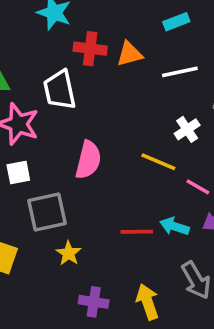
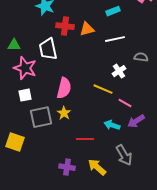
red line: (137, 232) -> (85, 139), moved
yellow star: (69, 253) -> (64, 113), moved
yellow arrow: (148, 302) -> (97, 167), turned -30

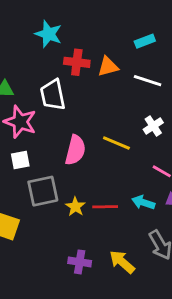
white line: (115, 39) -> (148, 81), turned 30
yellow line: (103, 89) -> (116, 143), moved
yellow star: (64, 113) -> (75, 207), moved
red line: (85, 139) -> (105, 207), moved

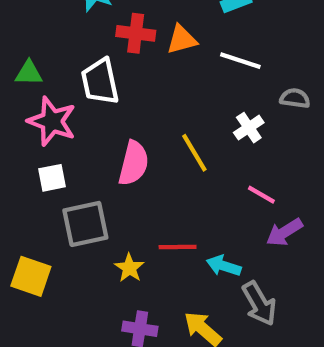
yellow line: (116, 143) -> (194, 153), turned 36
cyan arrow: (143, 202) -> (224, 266), moved
yellow star: (75, 207) -> (129, 268), moved

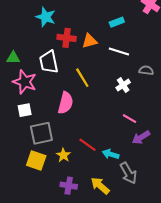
yellow line: (194, 153) -> (82, 78), moved
red line: (178, 247) -> (88, 145), turned 36
yellow square: (31, 276) -> (36, 160), moved

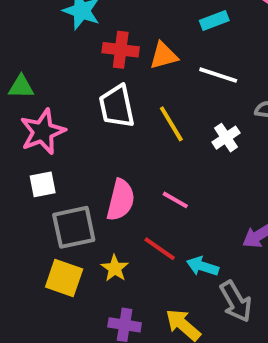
white trapezoid: (49, 62) -> (117, 106), moved
yellow line: (82, 78) -> (171, 124), moved
pink star: (25, 82) -> (43, 132), turned 30
pink semicircle: (66, 103) -> (121, 200), moved
pink line: (129, 119) -> (175, 200), moved

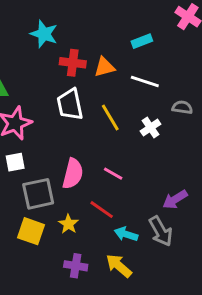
cyan arrow: (203, 266) -> (126, 234), moved
gray arrow: (236, 301) -> (161, 231), moved

